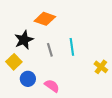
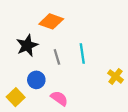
yellow square: (14, 62) -> (16, 97), moved
blue circle: (28, 79) -> (36, 80), moved

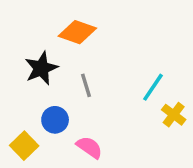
cyan line: (82, 54) -> (153, 87), moved, turned 42

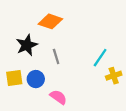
yellow cross: (174, 115) -> (114, 76), turned 35
yellow square: (24, 146) -> (14, 78), moved, turned 36

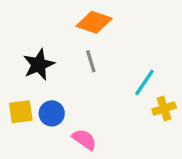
orange diamond: (50, 21) -> (94, 22), moved
gray line: (56, 56) -> (91, 61), moved

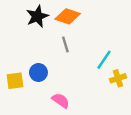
black star: (39, 65) -> (37, 16), moved
blue circle: (52, 113) -> (38, 73), moved

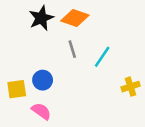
cyan line: (104, 60) -> (102, 57), moved
pink semicircle: (61, 101) -> (41, 111), moved

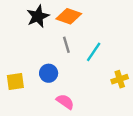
blue circle: (43, 80) -> (49, 73), moved
pink semicircle: (41, 111) -> (65, 102), moved

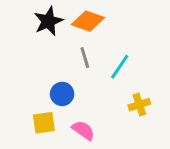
yellow cross: (120, 79) -> (139, 105), moved
yellow square: (15, 82) -> (44, 123), moved

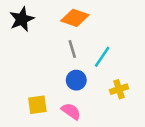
black star: (48, 21) -> (22, 19), moved
blue circle: (62, 94) -> (76, 80), moved

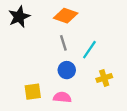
pink semicircle: (71, 111) -> (62, 97), turned -30

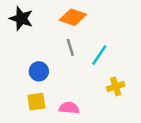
black star: (19, 17) -> (21, 18), turned -30
blue circle: (67, 70) -> (39, 71), moved

